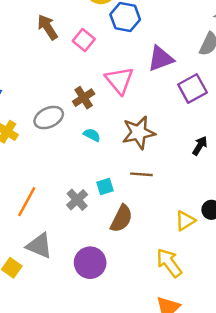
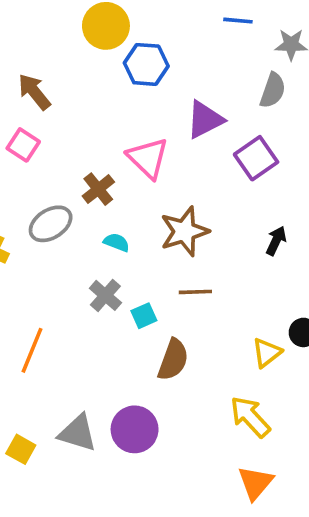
pink square: (84, 40) -> (23, 145), moved
gray cross: (77, 200) -> (105, 295), moved
gray triangle: (39, 246) -> (78, 433), moved

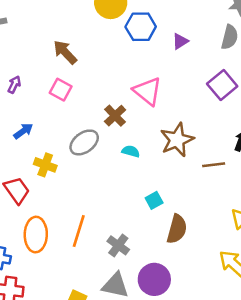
purple triangle: (205, 120) -> (180, 41), moved, size x0.6
brown line: (195, 292) -> (214, 165), moved
gray cross: (105, 295) -> (118, 245), moved

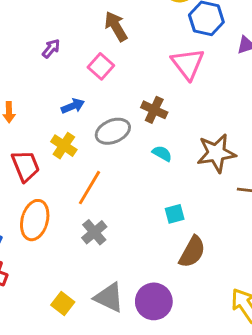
pink triangle: (147, 91) -> (188, 64), moved
brown cross: (115, 116) -> (154, 110), turned -35
blue arrow: (23, 131) -> (73, 106), moved
orange line: (79, 231) -> (89, 188), moved
gray cross: (118, 245) -> (94, 232), moved

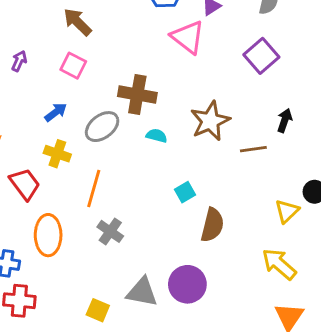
pink triangle: (188, 64) -> (188, 37), moved
brown cross: (154, 110) -> (137, 94), size x1.4

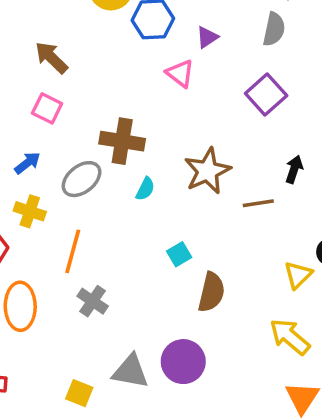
pink triangle: (188, 37) -> (180, 73), size x0.7
cyan semicircle: (157, 136) -> (145, 189), turned 102

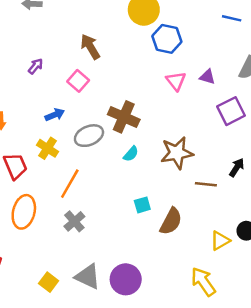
purple triangle: (207, 37) -> (207, 77), moved, turned 35
brown semicircle: (211, 292) -> (171, 221), moved

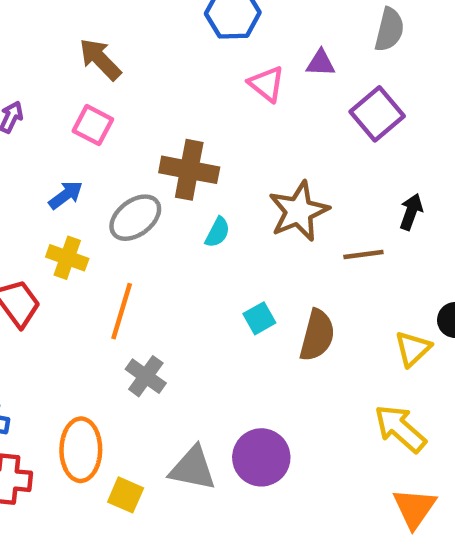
orange ellipse: (24, 212) -> (81, 450), moved

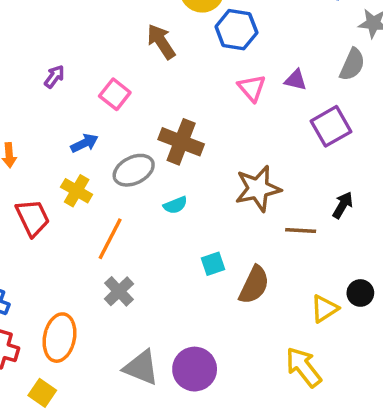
brown arrow: (100, 59) -> (161, 42), moved
cyan semicircle: (218, 232) -> (175, 205), moved, turned 30
yellow square: (126, 495) -> (42, 393), moved

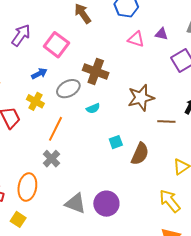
purple arrow: (54, 77) -> (21, 35), size x1.6
pink triangle: (252, 88) -> (136, 39), turned -30
pink square: (115, 94) -> (56, 45), size x1.4
gray cross: (119, 291) -> (51, 159), moved

